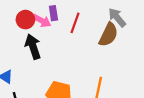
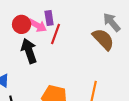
red line: (75, 23) -> (55, 34), moved
brown semicircle: (108, 35) -> (103, 39), turned -70

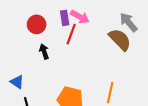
pink arrow: (37, 25) -> (80, 17), moved
black arrow: (29, 51) -> (44, 51), size x0.6

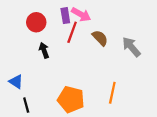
gray arrow: (129, 22) -> (131, 47), moved
brown semicircle: (120, 40) -> (100, 38), moved, size x0.7

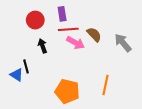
pink arrow: (81, 14) -> (75, 43), moved
red line: (72, 32) -> (68, 29), turned 66
black line: (26, 105) -> (26, 66), moved

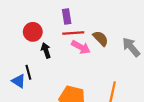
red circle: (35, 20) -> (33, 32), moved

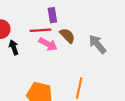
purple rectangle: (67, 17) -> (52, 15), moved

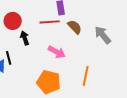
pink arrow: (48, 44) -> (57, 52), moved

